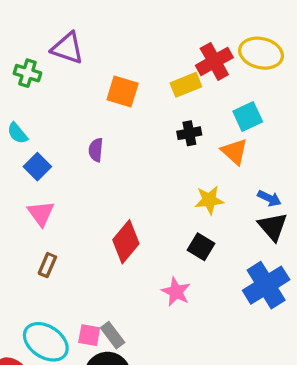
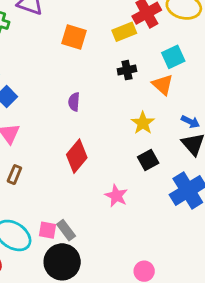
purple semicircle: (96, 150) -> (74, 102), moved
yellow star: (209, 200) -> (143, 123), turned -30
black square: (201, 247) -> (148, 160), moved, turned 30

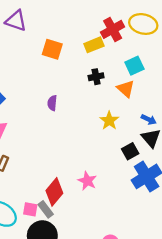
red diamond: (77, 156) -> (54, 192), moved
black square: (148, 160) -> (130, 151), moved

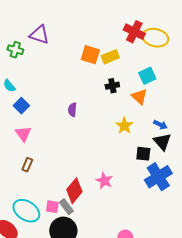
red cross: (113, 29) -> (134, 32), moved, turned -35
orange square: (52, 49) -> (90, 55), moved
black square: (130, 151) -> (143, 154), turned 35

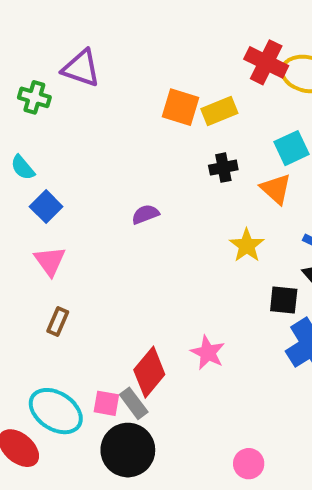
purple semicircle: (72, 110) -> (145, 214), turned 64

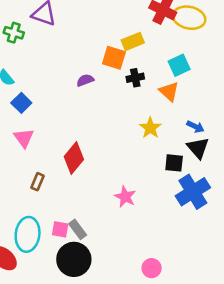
orange square: (180, 107) -> (114, 58), moved
purple semicircle: (145, 214) -> (85, 80), moved
brown rectangle: (58, 321) -> (38, 182), moved
red diamond: (149, 372) -> (74, 158), moved
cyan ellipse: (56, 411) -> (28, 234), turned 64

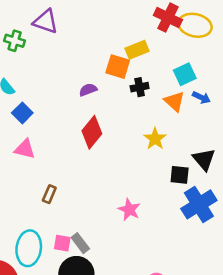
blue arrow: (195, 127) -> (201, 97), moved
pink triangle: (24, 138) -> (25, 149), turned -40
red diamond: (74, 158) -> (92, 132), moved
brown rectangle: (38, 182) -> (49, 194), moved

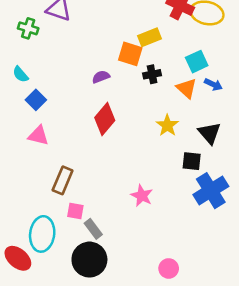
black triangle: (204, 159) -> (210, 133), moved
brown rectangle: (49, 194) -> (63, 180), size x1.5
pink square: (62, 243) -> (75, 211), moved

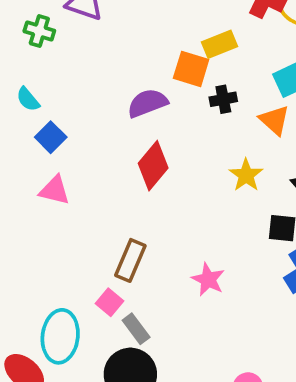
purple semicircle: (101, 77) -> (147, 103), size x1.5
brown rectangle: (63, 180) -> (130, 260), moved
pink square: (75, 211) -> (110, 302), turned 30

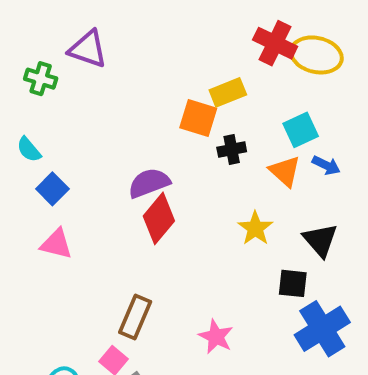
purple semicircle: (147, 103) -> (149, 183), moved

